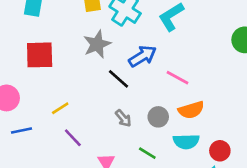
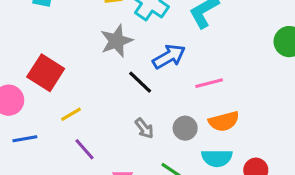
red square: (40, 55) -> (46, 73), moved, turned 32
pink line: (177, 78) -> (209, 83), turned -45

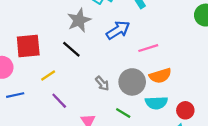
red square: (46, 73) -> (28, 46), turned -35
black line: (140, 82) -> (71, 49), moved
gray circle: (185, 128) -> (132, 82), size x1.5

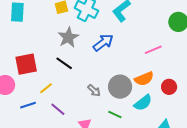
pink line: (148, 48) -> (153, 50), moved
blue line: (15, 95) -> (28, 105), moved
cyan semicircle: (156, 103) -> (143, 103), turned -30
red circle: (185, 110) -> (169, 87), moved

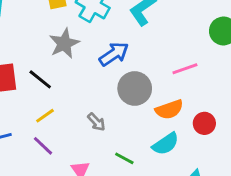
black line: (64, 63) -> (40, 79), moved
gray circle: (120, 87) -> (135, 88), moved
yellow line: (46, 88) -> (45, 116), moved

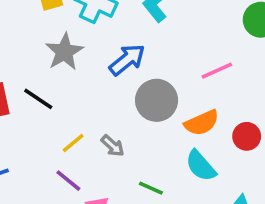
yellow line: (45, 116) -> (73, 143), moved
cyan semicircle: (166, 144) -> (201, 166), turned 88
purple line: (43, 146) -> (68, 181), moved

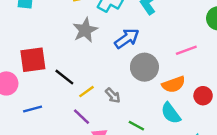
black line: (38, 99) -> (64, 77), moved

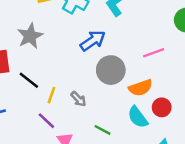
gray star: (85, 30) -> (30, 36), moved
yellow line: (87, 92) -> (51, 95), turned -35
red circle: (203, 96) -> (162, 107), moved

